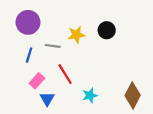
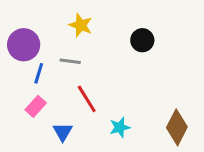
purple circle: (28, 22) -> (24, 45), moved
yellow star: (76, 35) -> (81, 25), moved, turned 30
pink rectangle: (37, 81) -> (36, 106), moved

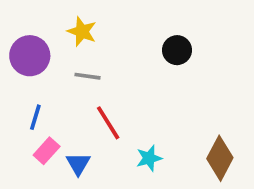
yellow star: (81, 25) -> (82, 31), moved
blue line: (39, 73) -> (35, 117), moved
pink rectangle: (36, 106) -> (47, 151), moved

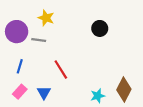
gray line: (88, 76) -> (39, 40), moved
pink rectangle: (47, 151) -> (20, 92), moved
cyan star: (149, 158) -> (98, 96), moved

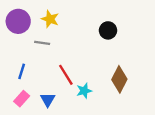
purple circle: (17, 32) -> (18, 21), moved
brown diamond: (124, 90) -> (119, 79), moved
cyan star: (98, 96) -> (84, 91), moved

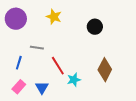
yellow star: (50, 19) -> (54, 17), moved
gray line: (42, 43) -> (37, 48), moved

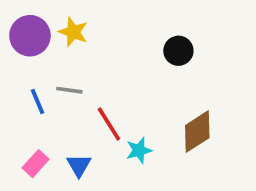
yellow star: (54, 17) -> (73, 32), moved
blue line: (19, 63) -> (37, 101), moved, turned -40
brown diamond: (105, 70) -> (197, 132), turned 30

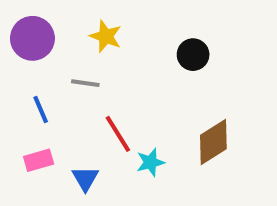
yellow star: (73, 32) -> (106, 36), moved
gray line: (69, 90) -> (85, 83), moved
pink rectangle: (36, 164) -> (39, 160), moved, turned 32

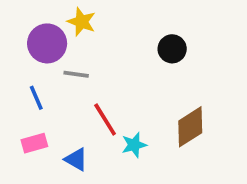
yellow star: (106, 36) -> (82, 22), moved
purple circle: (32, 38) -> (47, 43), moved
blue triangle: (85, 179) -> (76, 159), turned -30

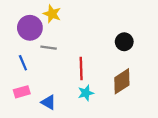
black circle: (172, 49) -> (124, 42), moved
red line: (105, 120) -> (81, 69), moved, turned 30

